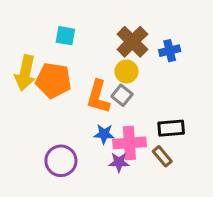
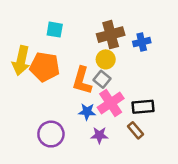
brown cross: (132, 42) -> (111, 35), turned 30
pink cross: (129, 143) -> (111, 103), moved, turned -30

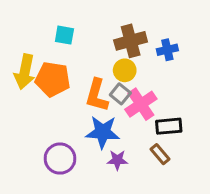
pink cross: (111, 103) -> (141, 104), moved
blue star: (87, 112) -> (103, 132), size x1.6

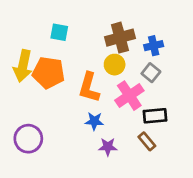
gray square: (120, 94) -> (151, 73), moved
blue star: (103, 132) -> (94, 121), size x0.6
purple circle: (60, 159) -> (28, 139), moved

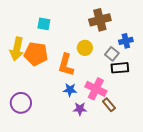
brown cross: (120, 38) -> (100, 20), moved
blue cross: (154, 46) -> (126, 41), moved
pink cross: (129, 96) -> (96, 89), moved, turned -30
black rectangle: (155, 116) -> (120, 68), moved

